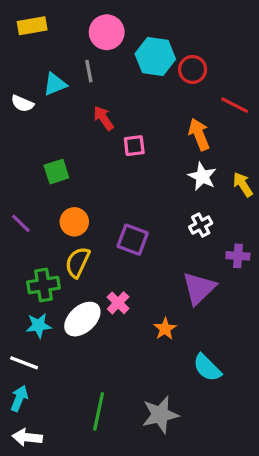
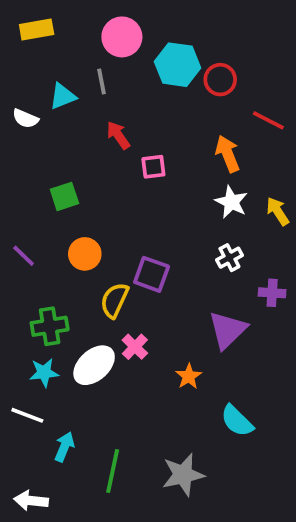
yellow semicircle: (78, 262) -> (114, 300), moved
cyan arrow: (19, 398) -> (64, 447), moved

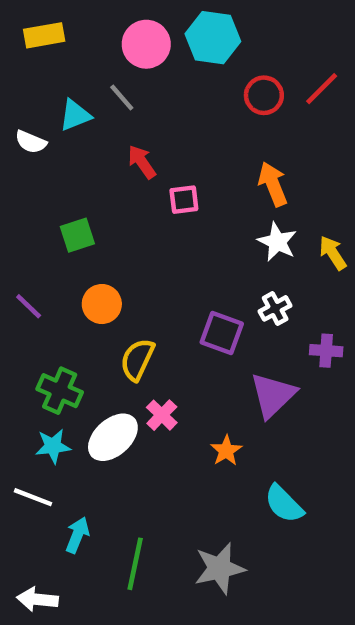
cyan hexagon: (178, 65) -> (213, 38), moved
gray line: (101, 81) -> (122, 97), turned -30
red line: (268, 120) -> (322, 89), moved, turned -72
purple square: (152, 274) -> (222, 333), moved
green cross: (50, 326) -> (60, 391), turned 33

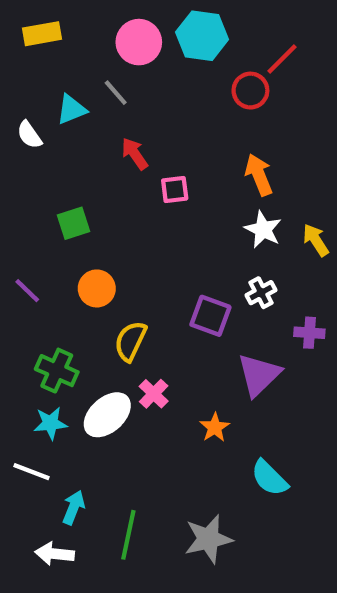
red line: (322, 89) -> (282, 59), moved
white semicircle: (31, 142) -> (29, 135), turned 32
white arrow: (37, 599) -> (55, 554), moved

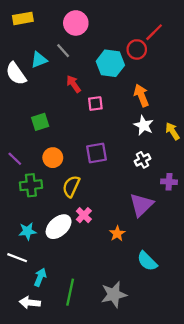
cyan hexagon: (202, 36) -> (110, 63), moved
white semicircle: (29, 135) -> (16, 74), size x1.5
purple square: (210, 316) -> (97, 153), moved, turned -30
green cross: (57, 371) -> (31, 185), moved, turned -30

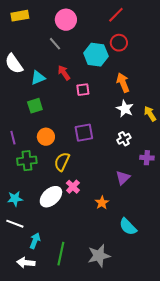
red line: (154, 32) -> (116, 15), moved
cyan triangle: (39, 60) -> (38, 78), moved
purple line: (15, 159) -> (13, 138), turned 32
purple triangle: (141, 205) -> (123, 178), size x0.7
cyan star: (27, 231) -> (15, 199), moved

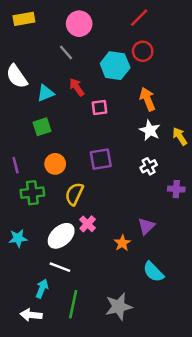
purple triangle: (123, 178) -> (146, 226), moved
white line: (15, 224) -> (60, 267), moved

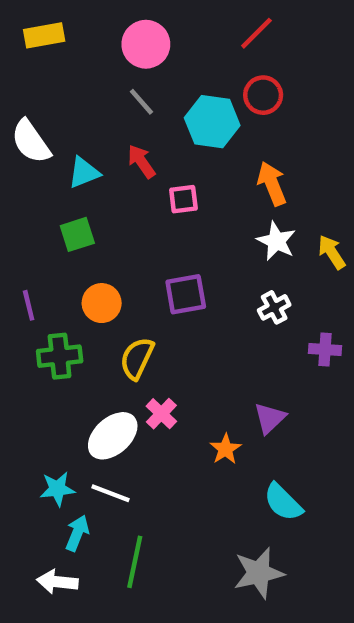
gray line: (66, 52) -> (141, 102), moved
cyan star: (18, 238) -> (57, 489), moved
gray star: (119, 307) -> (259, 573), moved

